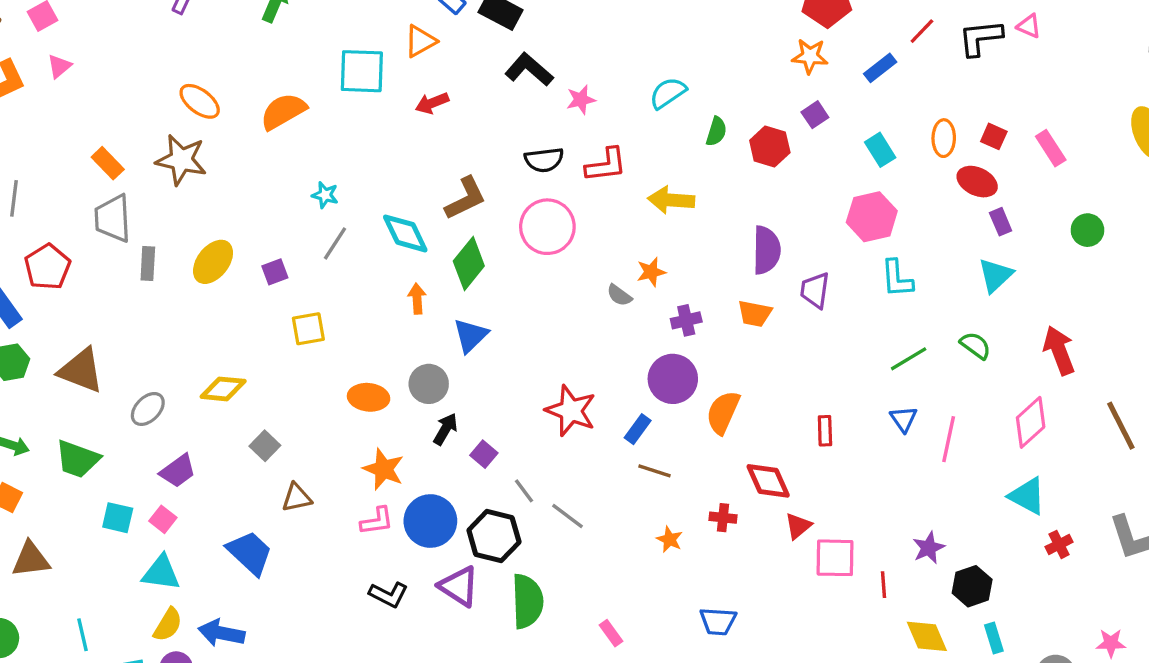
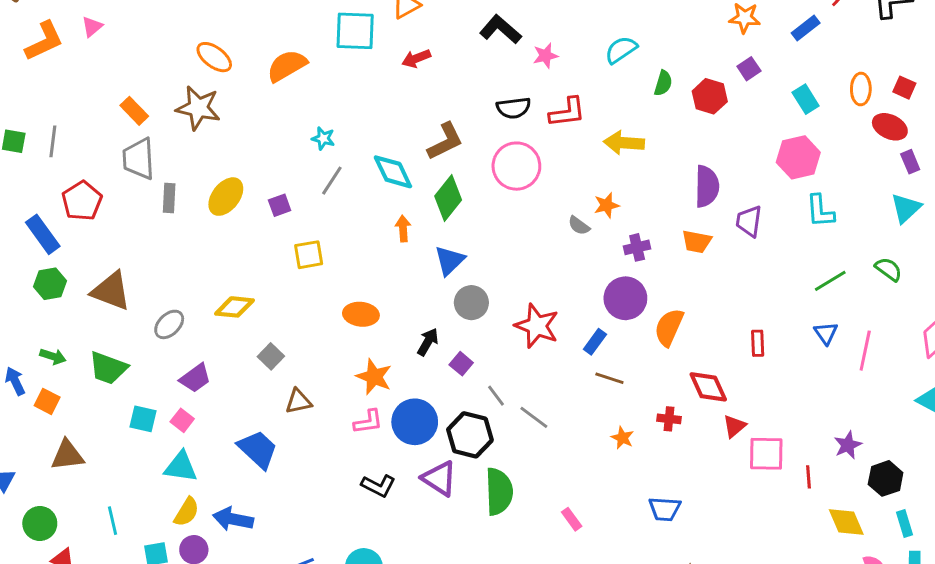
gray circle: (429, 384) -> (471, 303), moved

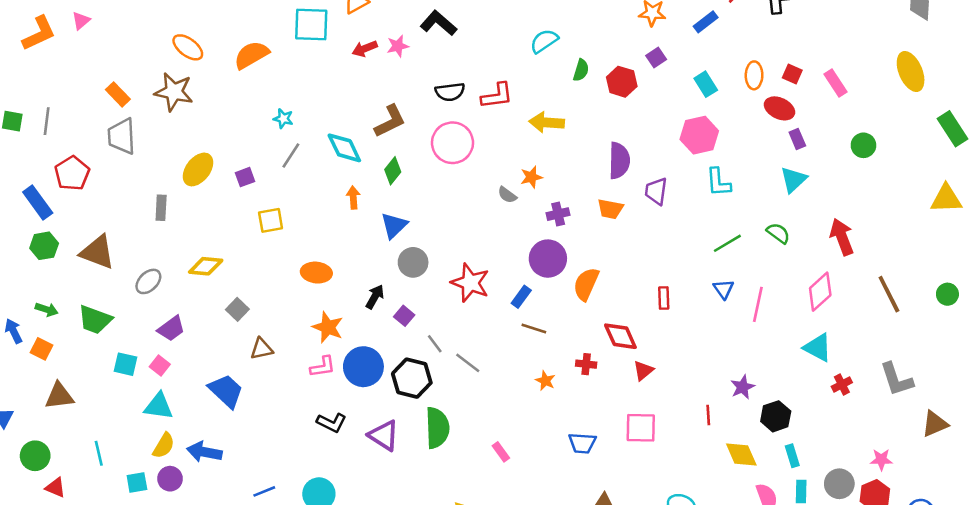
pink star: (545, 56) -> (398, 46), moved
gray rectangle: (169, 198) -> (161, 208), moved
green diamond: (448, 198) -> (393, 171), size x0.7
pink square: (766, 454) -> (641, 428), moved
purple triangle: (439, 478) -> (384, 435), moved

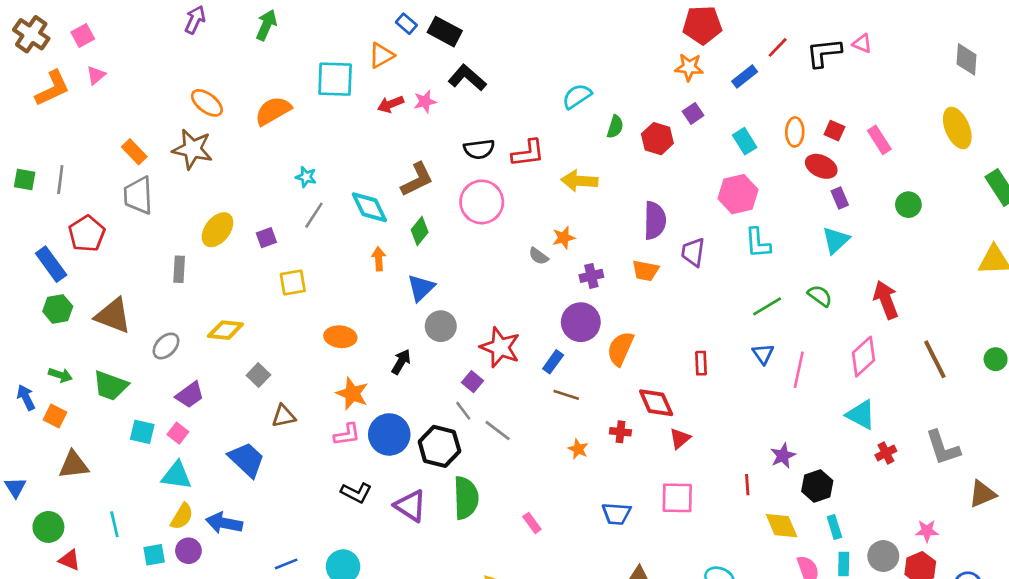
purple square: (404, 316) -> (472, 382), moved

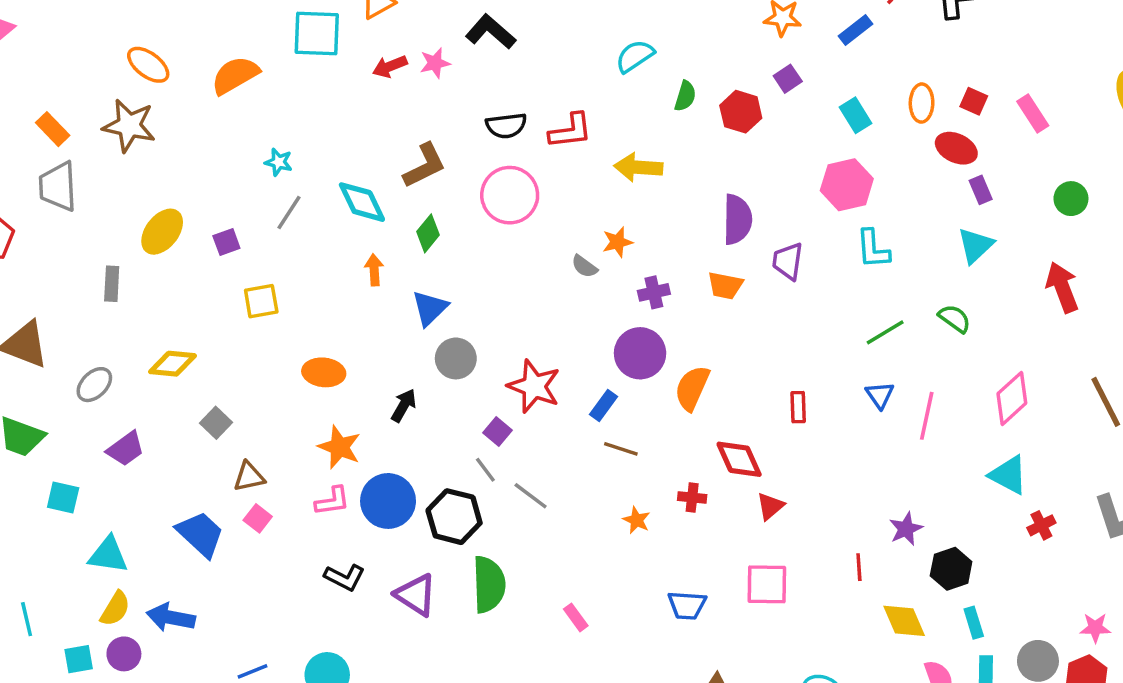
red arrow: (886, 300) -> (1062, 287), moved
pink square: (178, 433) -> (258, 518), moved

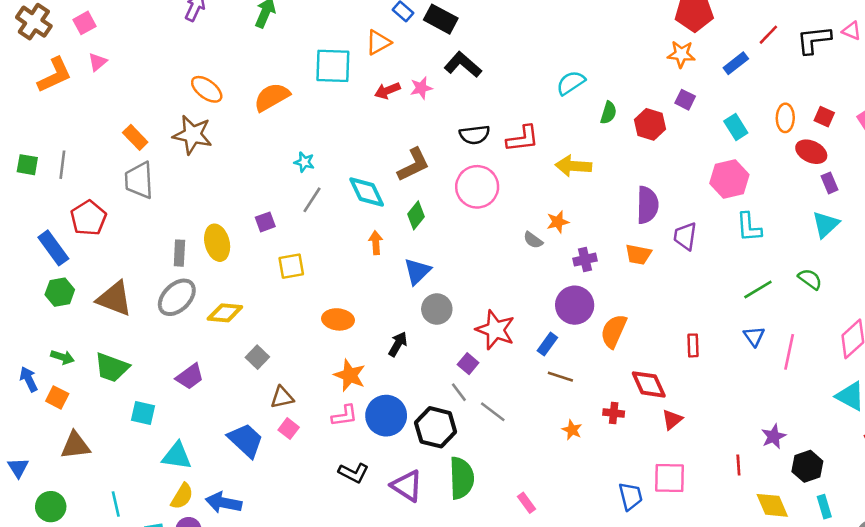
purple square: (788, 79) -> (685, 100), turned -30
yellow ellipse: (162, 232) -> (217, 243), moved, turned -52
gray ellipse: (94, 385) -> (177, 297), moved, size x1.4
blue trapezoid: (687, 605) -> (631, 496), moved, turned -108

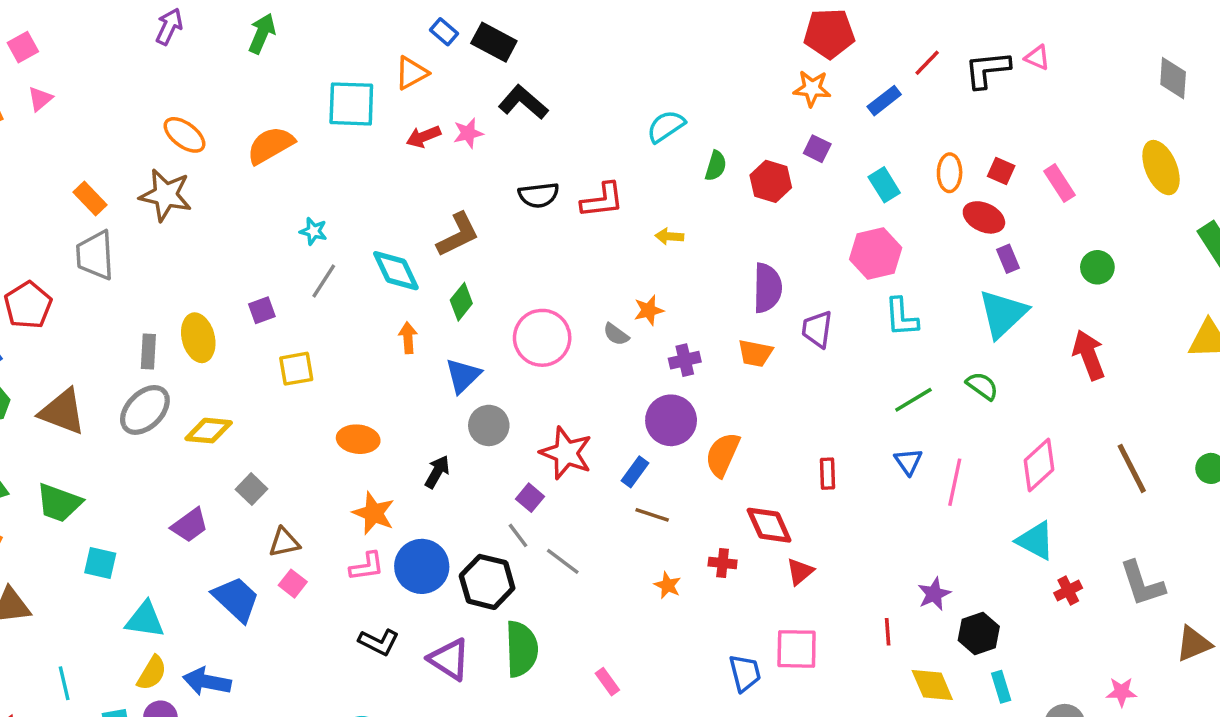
yellow arrow: (573, 166) -> (669, 236), size x0.6
pink circle: (477, 187) -> (542, 338), moved
cyan triangle: (826, 224) -> (1003, 314), size x1.4
purple trapezoid: (190, 377) -> (190, 525), moved

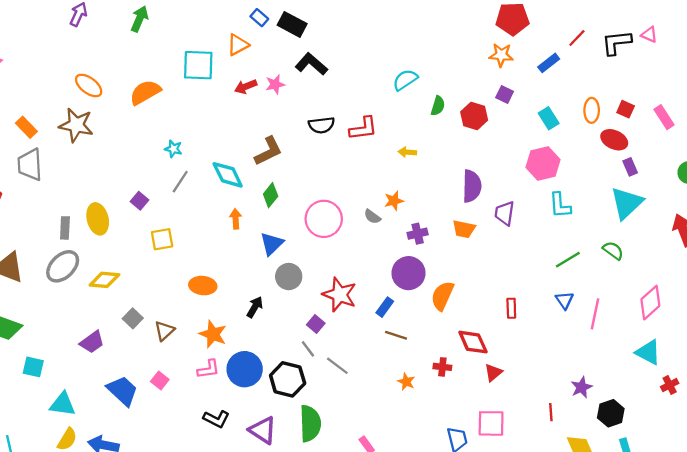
purple square: (262, 310) -> (139, 201), turned -30
brown triangle: (284, 542) -> (164, 331), moved, turned -30

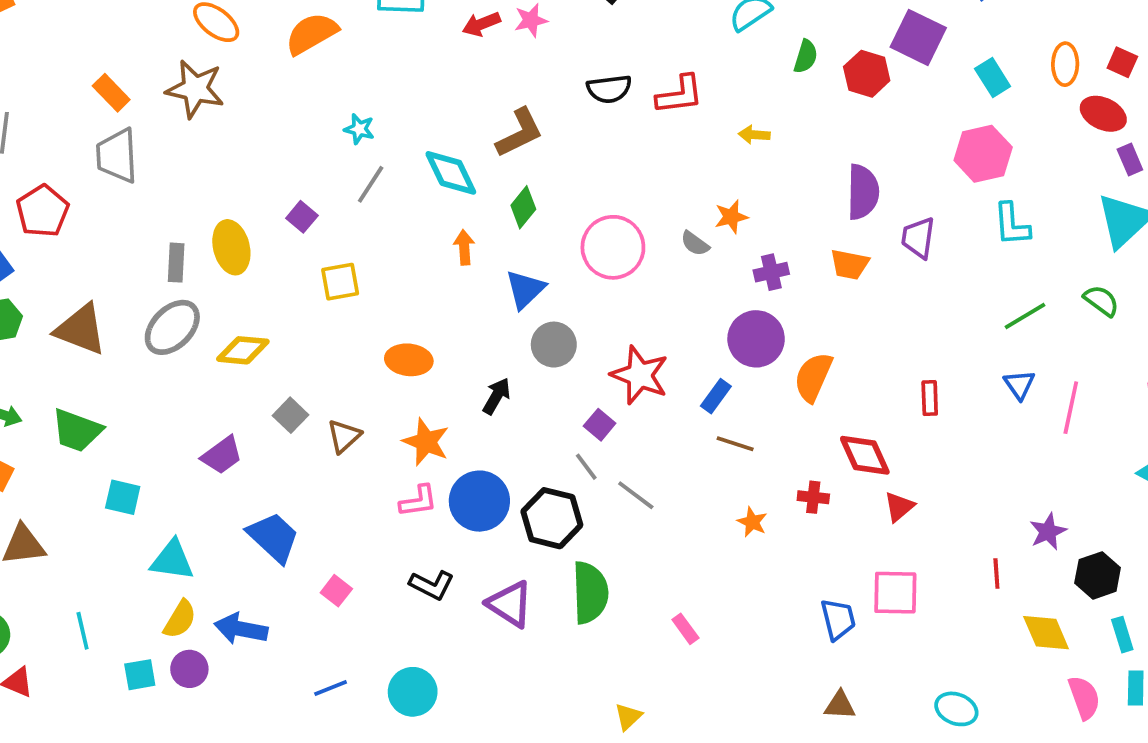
purple square: (505, 95) -> (918, 37), size x1.8
pink square: (160, 381) -> (336, 591), moved

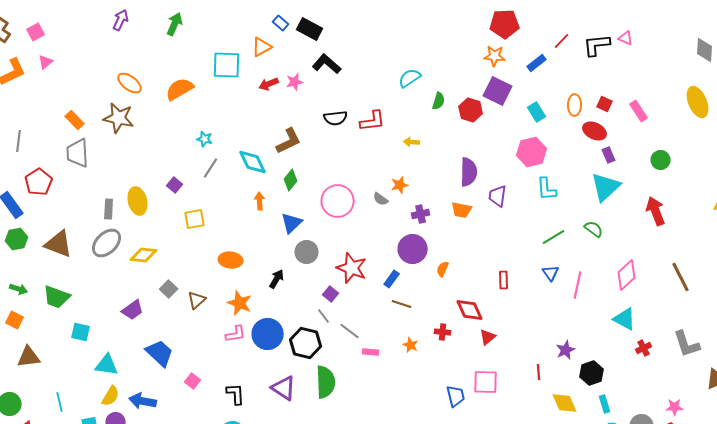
orange semicircle: (813, 377) -> (443, 269), size x0.6
black L-shape: (432, 585) -> (236, 394), moved, turned -120
pink rectangle: (685, 629) -> (371, 352), moved, turned -49

